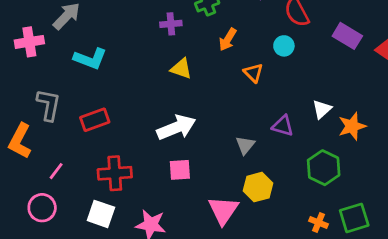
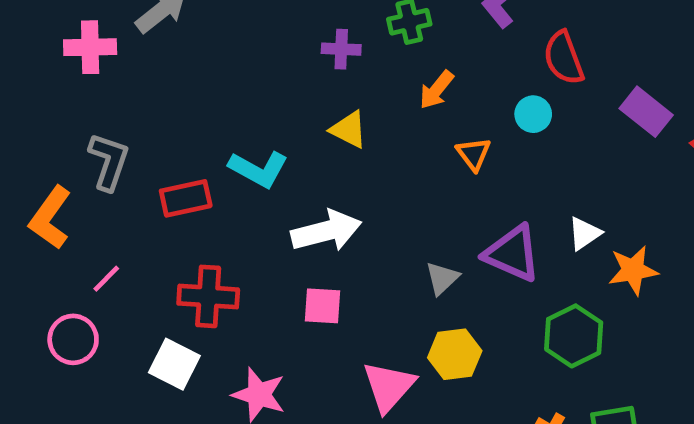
cyan L-shape: (90, 59) -> (259, 169), moved
purple triangle: (283, 126) -> (512, 253), size x1.5

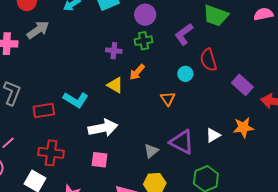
orange arrow: (437, 90) -> (137, 72), moved
cyan circle: (533, 114) -> (185, 74), moved
orange star: (633, 270) -> (243, 127), moved

